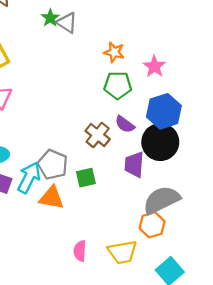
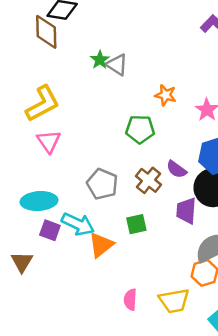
green pentagon: (118, 85) -> (140, 129), moved
gray pentagon: (53, 165) -> (102, 184), moved
cyan arrow: (29, 178) -> (78, 224), turned 88
orange triangle: (51, 198) -> (101, 245), turned -48

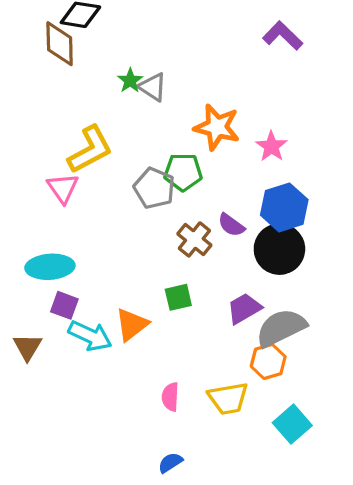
orange star: (166, 95) -> (217, 127), size x1.6
yellow L-shape: (43, 104) -> (90, 150), moved
gray pentagon: (102, 184) -> (154, 188), moved
purple trapezoid: (186, 211) -> (244, 308), moved, turned 56
cyan arrow: (78, 224) -> (90, 336), moved

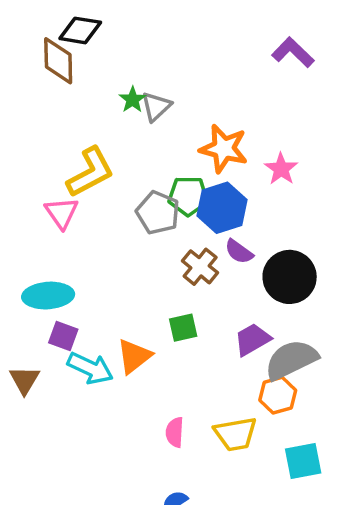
gray triangle: (153, 87) -> (156, 106), turned 44
blue hexagon: (284, 207) -> (222, 208), moved
cyan square: (292, 424) -> (303, 461), turned 30

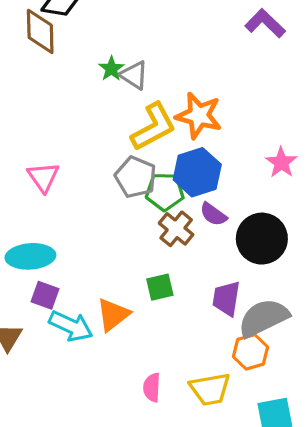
gray triangle: (156, 106) -> (134, 75), turned -44
pink star: (281, 169) -> (281, 163), moved
yellow L-shape: (90, 172) -> (153, 127), moved
green pentagon: (188, 196) -> (165, 192), moved
purple trapezoid: (252, 339) -> (226, 298), turned -51

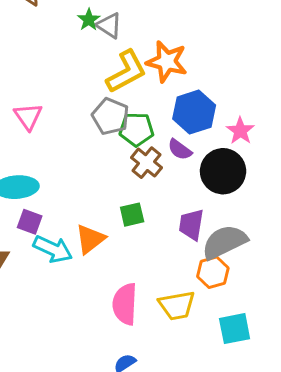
pink star: (281, 163) -> (240, 131), moved
blue hexagon: (197, 172) -> (194, 112), moved
pink semicircle: (152, 387) -> (125, 304), size x1.6

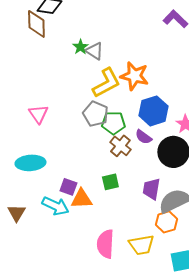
purple square: (30, 222) -> (68, 187), moved
orange triangle: (90, 239) -> (81, 199), turned 35

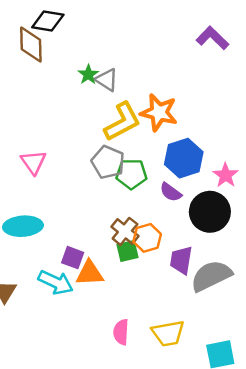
brown cross: (120, 146) -> (125, 231), moved
orange hexagon: (166, 222) -> (147, 238), moved
pink semicircle: (105, 244) -> (121, 332), size x0.7

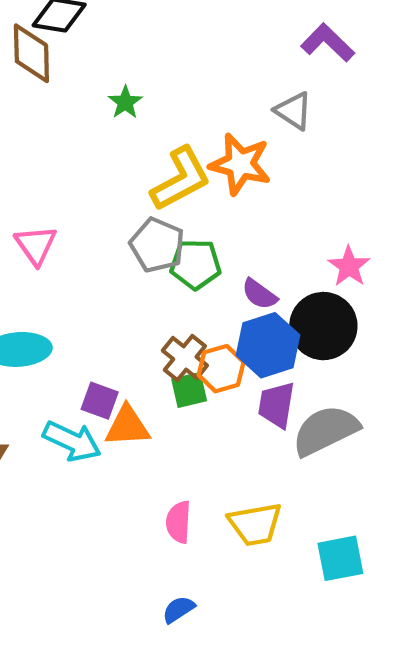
gray triangle: (107, 80) -> (294, 111), moved
blue hexagon: (184, 158) -> (268, 345), moved

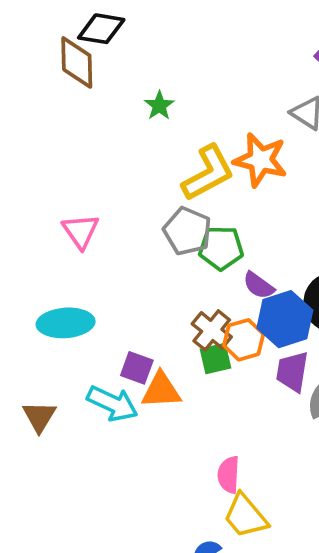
purple semicircle: (259, 294) -> (259, 285), moved
pink semicircle: (178, 522) -> (229, 475), moved
yellow trapezoid: (255, 524) -> (245, 516), moved, turned 60

